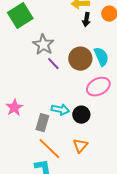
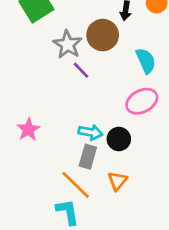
brown circle: (80, 59) -> (103, 35), moved
gray rectangle: (42, 123) -> (88, 157), moved

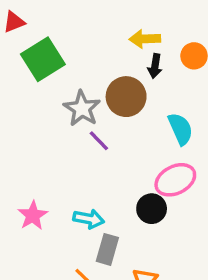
cyan arrow: (90, 132) -> (89, 219), moved
black circle: (119, 139) -> (152, 209), moved

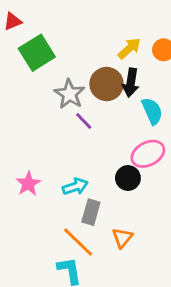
yellow arrow: (145, 39) -> (129, 48), moved, turned 140
black arrow: (155, 66) -> (131, 83), moved, size x1.4
cyan arrow: (89, 219) -> (75, 187), turned -30

